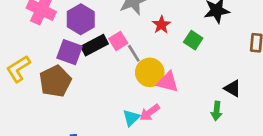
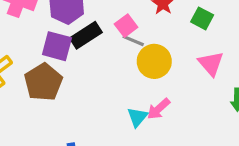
pink square: (118, 41) -> (126, 26), moved
gray line: (134, 53) -> (133, 41), turned -30
pink triangle: (168, 82) -> (211, 64), moved, turned 40

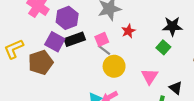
green square: (202, 18) -> (163, 47), moved

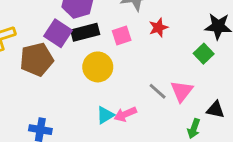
gray line: (104, 50) -> (158, 91), moved
yellow circle: (114, 66) -> (98, 67), moved
black triangle: (176, 88) -> (215, 110), turned -32

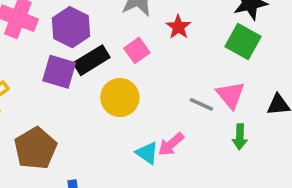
green square: (204, 54) -> (243, 41), size x1.4
brown pentagon: (37, 59) -> (35, 148), moved
cyan triangle: (105, 115) -> (147, 153), turned -36
green arrow: (194, 129) -> (240, 137), moved

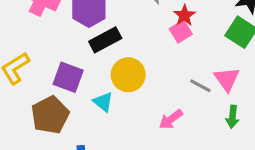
pink square: (137, 50) -> (181, 32), moved
purple square: (59, 72) -> (68, 77), moved
cyan triangle: (147, 153) -> (103, 102), moved

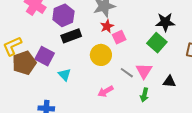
red star: (184, 15) -> (107, 26), moved
yellow circle: (128, 75) -> (101, 55), moved
brown pentagon: (50, 115) -> (24, 63), moved

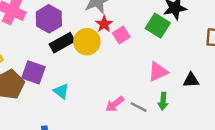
green square: (157, 43) -> (158, 26), moved
yellow circle: (101, 55) -> (87, 42), moved
pink triangle: (144, 71) -> (158, 72), turned 42
gray line: (127, 73) -> (139, 107), moved

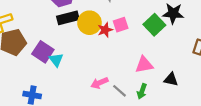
red star: (104, 24) -> (105, 30), moved
purple square: (33, 72) -> (43, 52), moved

